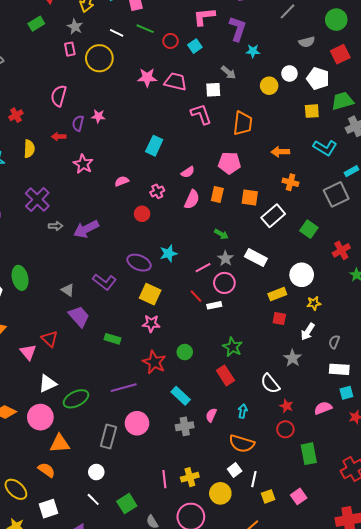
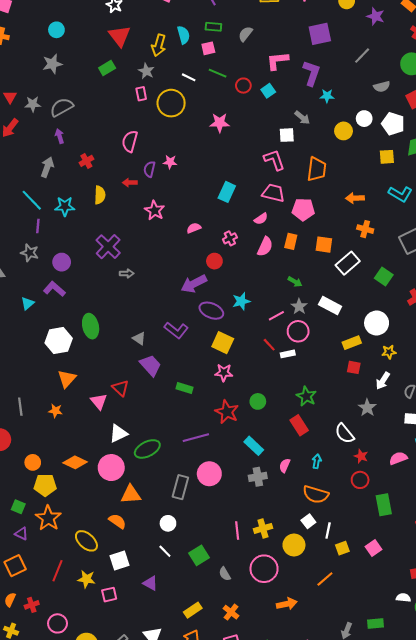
pink trapezoid: (176, 82) -> (273, 193), moved
purple arrow: (86, 229) -> (194, 284), moved

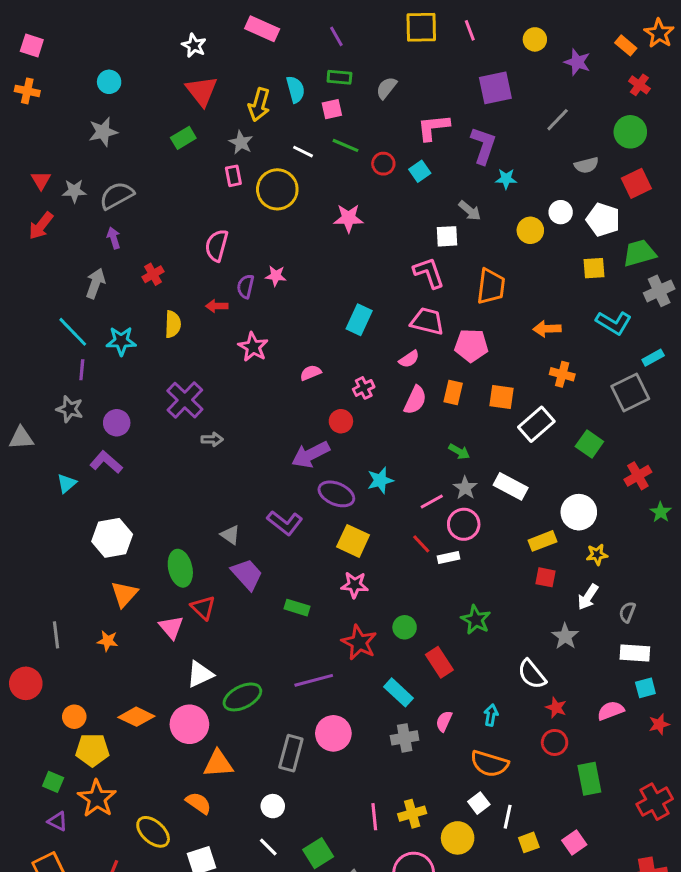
green ellipse: (91, 326) -> (180, 568), moved
red rectangle: (299, 425) -> (439, 662), moved

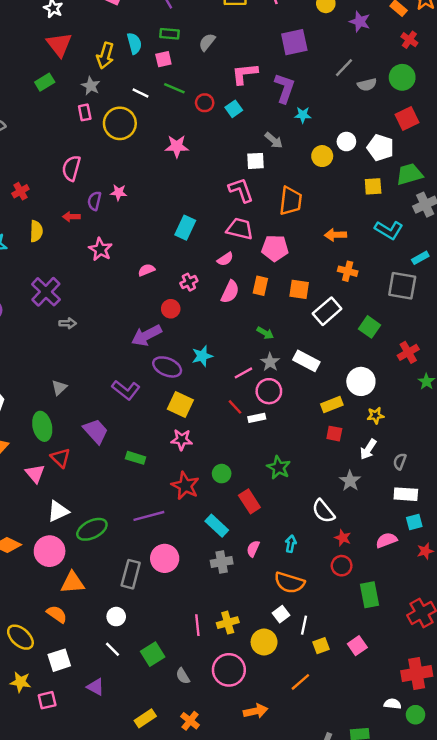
gray semicircle: (586, 165) -> (367, 85), moved
gray square: (630, 392) -> (402, 286), turned 36
gray triangle: (230, 535) -> (59, 388), moved, turned 42

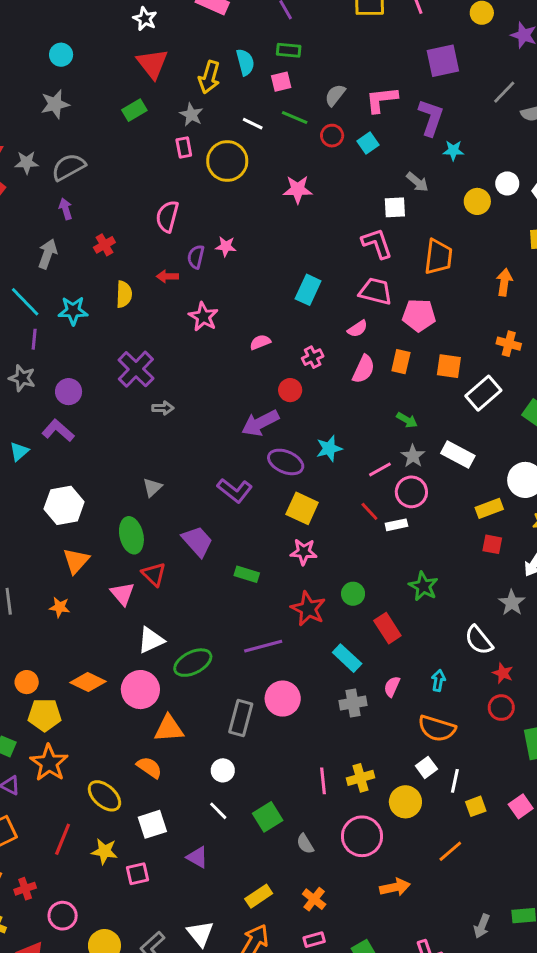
gray semicircle: (207, 42) -> (335, 95), moved
orange arrow: (336, 235) -> (504, 282), moved, turned 100

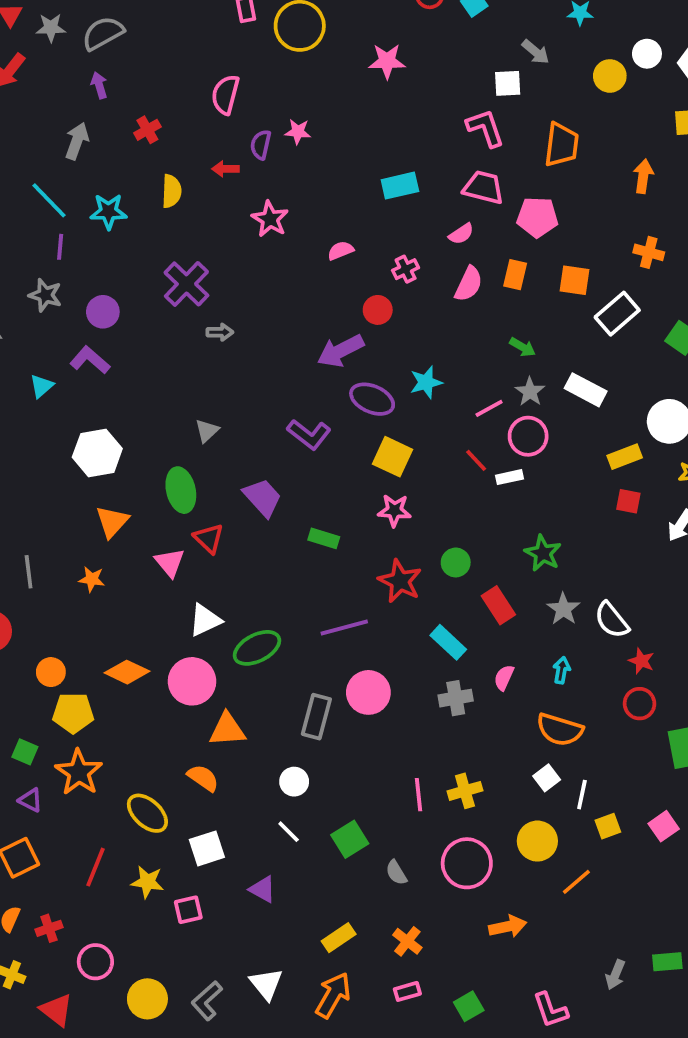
cyan rectangle: (308, 290) -> (400, 186), turned 52
gray star: (512, 603) -> (563, 609), moved
yellow circle: (405, 802) -> (537, 841), moved

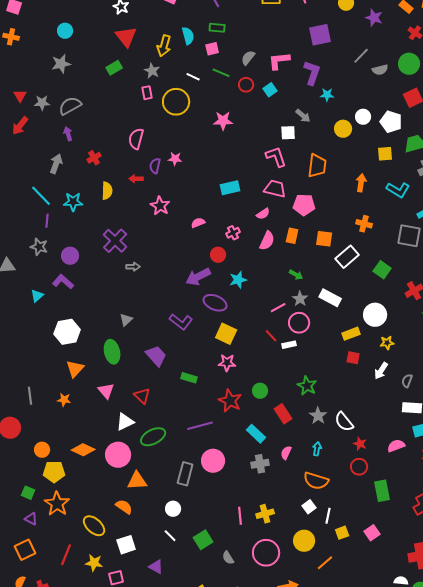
cyan star: (426, 382) -> (238, 280), moved
red triangle: (209, 538) -> (142, 396), moved

